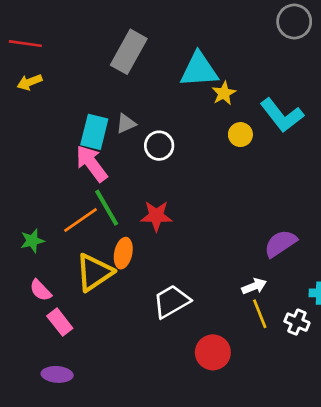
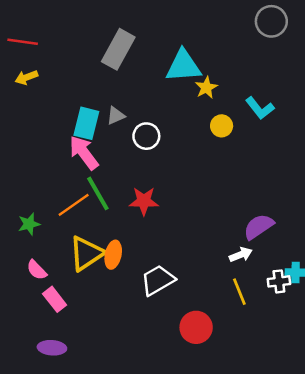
cyan L-shape: (282, 115) -> (260, 108), size x0.7
orange ellipse: (123, 253) -> (113, 255), moved
white arrow: (254, 286) -> (241, 255), moved
white cross: (297, 322) -> (279, 281), moved, turned -30

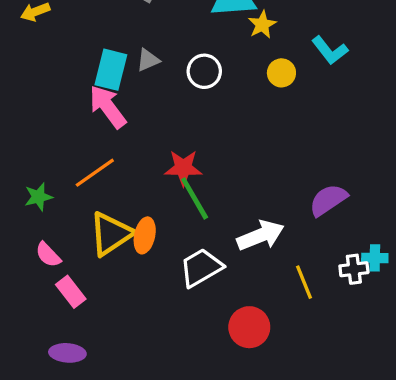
white circle: (146, 136) -> (204, 71), moved
green line: (98, 193) -> (195, 198), moved
white arrow: (241, 255) -> (261, 235), moved, size x1.6

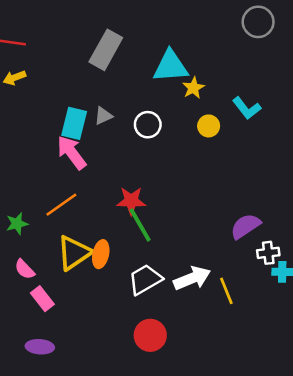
white arrow: (261, 235) -> (192, 278), moved
white cross: (354, 269) -> (268, 253), moved
red circle: (249, 327) -> (150, 335), moved

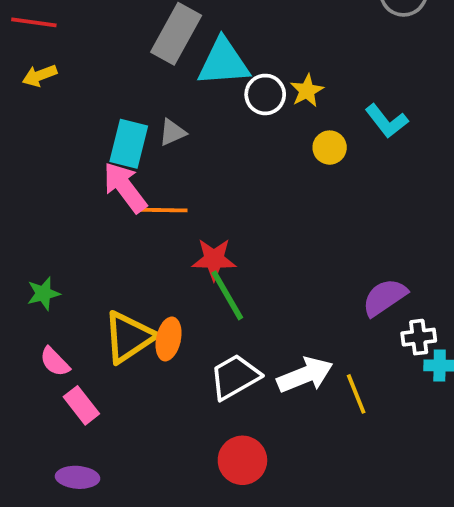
cyan triangle: (171, 66) -> (223, 62), moved
white circle: (148, 125) -> (265, 94), moved
orange line: (61, 205) -> (161, 210), moved, turned 36

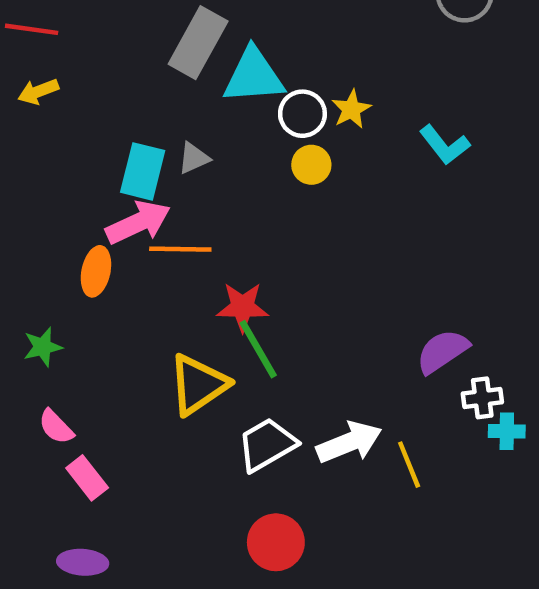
yellow circle: (330, 148) -> (311, 165), moved
pink arrow: (125, 187) -> (138, 223), turned 102
yellow triangle: (129, 337) -> (198, 385), moved
orange ellipse: (169, 339) -> (96, 271), moved

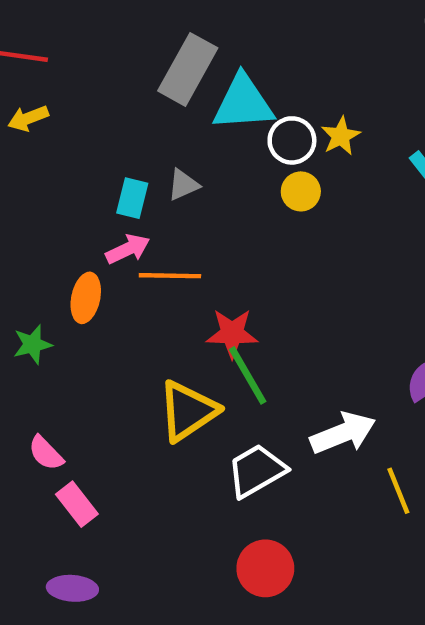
cyan rectangle: (143, 171) -> (132, 198), size x0.7
pink arrow: (138, 223) -> (128, 249), size x0.7
green star: (43, 347) -> (33, 344), moved
white arrow: (349, 442) -> (343, 433), moved

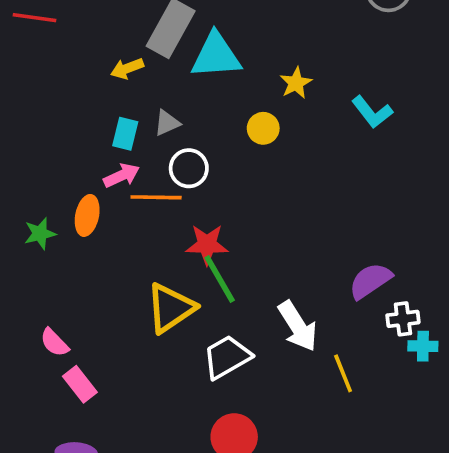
yellow arrow: (28, 118) -> (127, 68), moved
white circle: (292, 140) -> (189, 168), moved
green star: (33, 344) -> (40, 234), moved
white arrow: (343, 433) -> (298, 326), turned 80

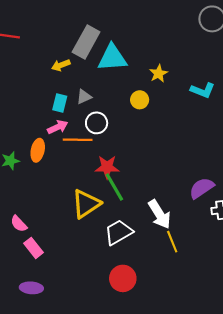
cyan L-shape: (372, 112) -> (203, 90), turned -30
yellow line: (343, 373) -> (172, 242), moved

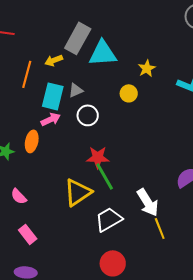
cyan rectangle: (60, 103) -> (53, 96), size x1.5
orange line: (78, 140) -> (27, 74), moved, turned -76
pink semicircle: (19, 224) -> (19, 196), moved

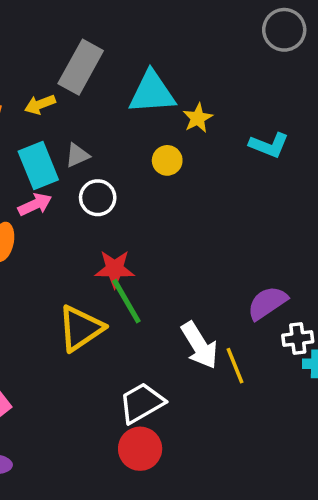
cyan triangle: (103, 53) -> (152, 93), moved
cyan rectangle: (53, 96) -> (38, 165), turned -36
white trapezoid: (109, 219) -> (142, 403), moved
yellow line: (160, 228) -> (235, 366), moved

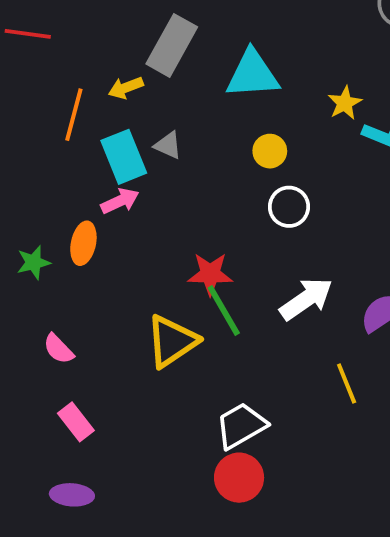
yellow star: (198, 118) -> (345, 103), moved
gray triangle: (77, 155) -> (168, 145), turned 48
white circle: (98, 198) -> (289, 207), moved
white arrow: (199, 345) -> (306, 299), moved, turned -93

